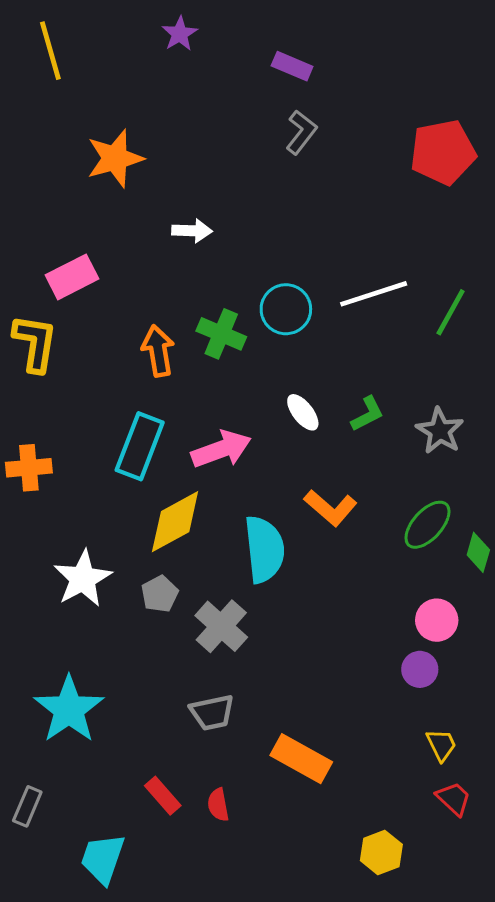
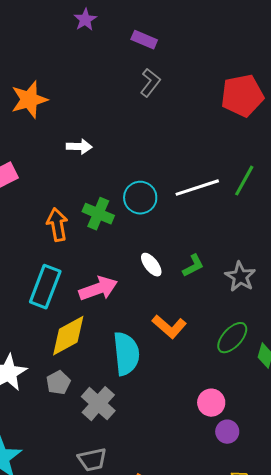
purple star: (180, 34) -> (85, 20), moved
green line: (451, 312) -> (244, 181), moved
pink circle: (437, 620) -> (211, 403), moved

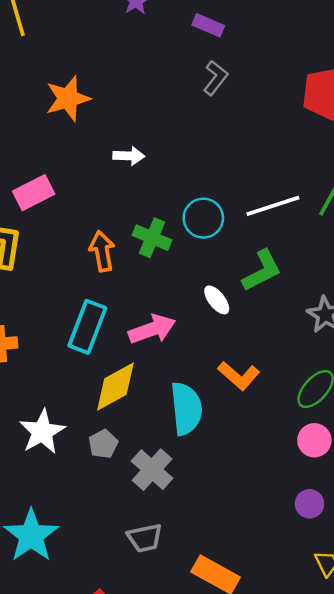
green L-shape: (193, 266) -> (262, 271), moved, size x1.5
pink circle: (211, 403) -> (314, 440), moved

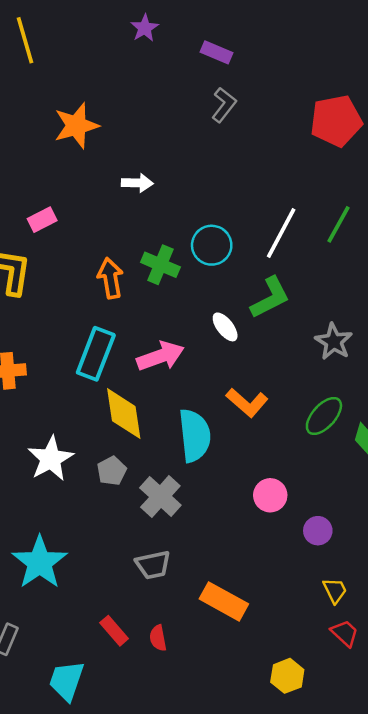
pink rectangle: (34, 193) -> (42, 220), size x0.7
white line: (273, 206) -> (281, 233), turned -44
yellow diamond: (115, 387) -> (124, 414), turned -70
pink circle: (314, 440) -> (270, 495), moved

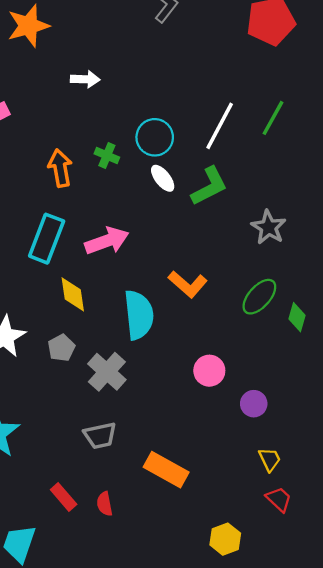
green cross: (160, 265) -> (107, 156), size x0.7
white ellipse: (225, 327) -> (163, 178), moved
yellow diamond: (124, 414) -> (73, 294), size x0.7

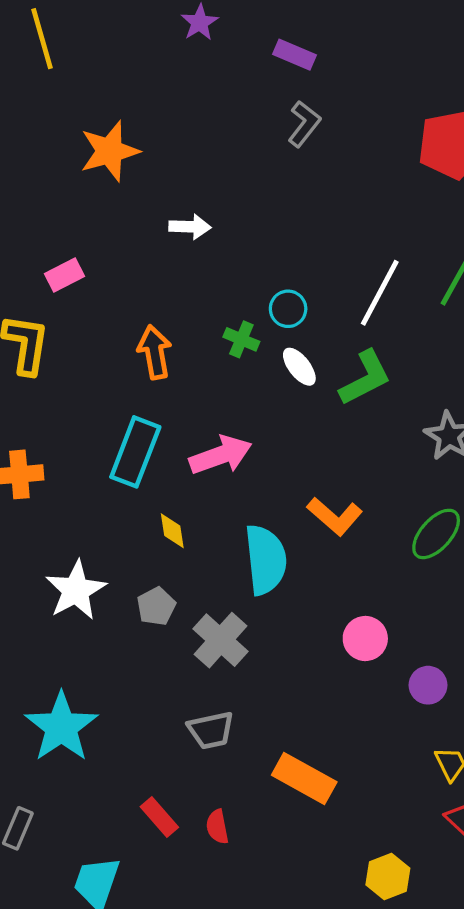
cyan circle: (155, 137) -> (288, 309), size x0.7
green cross: (107, 156) -> (241, 339), moved
yellow diamond: (73, 294) -> (172, 531), size x0.7

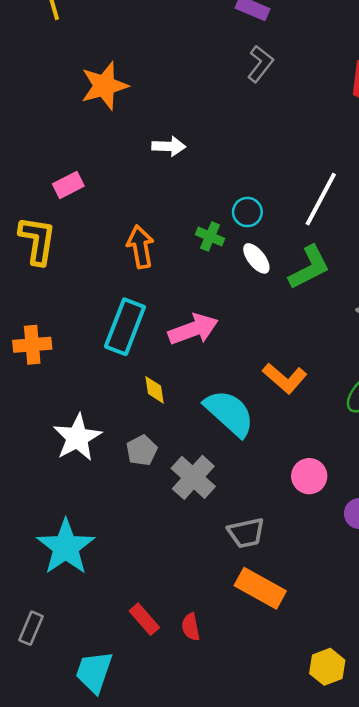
cyan semicircle: (266, 560) -> (229, 413), turned -42
gray trapezoid: (211, 730) -> (246, 533), moved

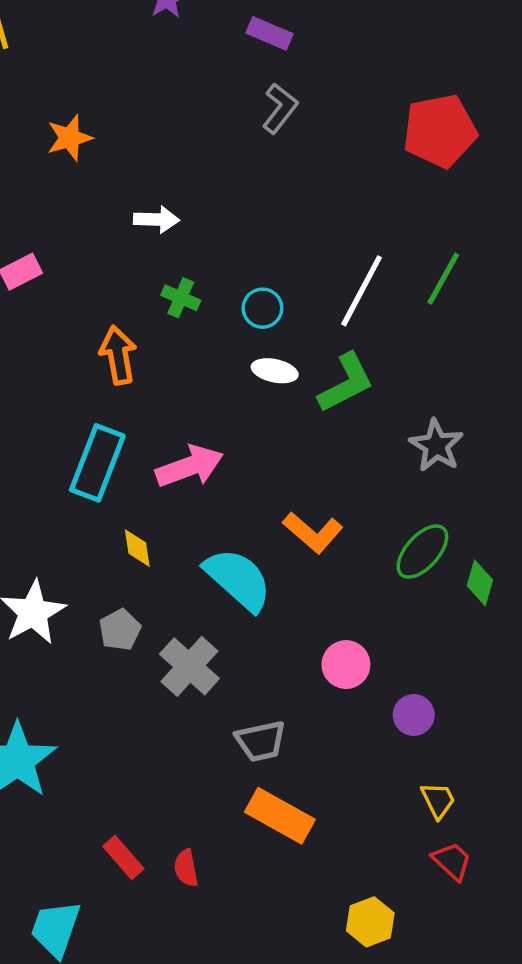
orange star: (104, 86) -> (70, 138), size x0.7
green cross: (210, 237) -> (181, 298), moved
white ellipse: (256, 258) -> (275, 371), turned -40

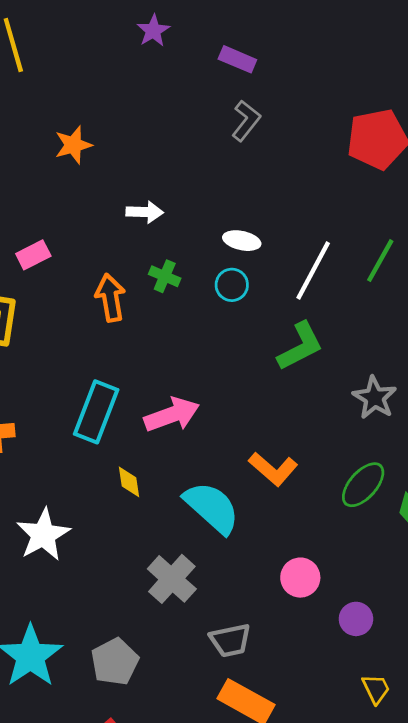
orange arrow: (118, 355) -> (110, 298), moved
white ellipse: (275, 371) -> (242, 241), moved
gray pentagon: (120, 630) -> (115, 662), moved, size x1.4

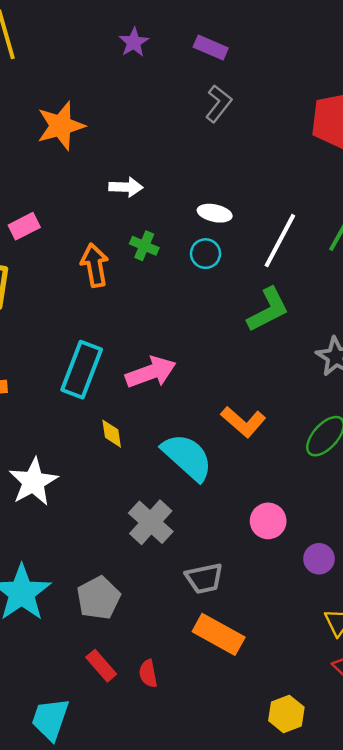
purple star: (153, 31) -> (134, 42), moved
orange star: (73, 145) -> (61, 126), size x1.4

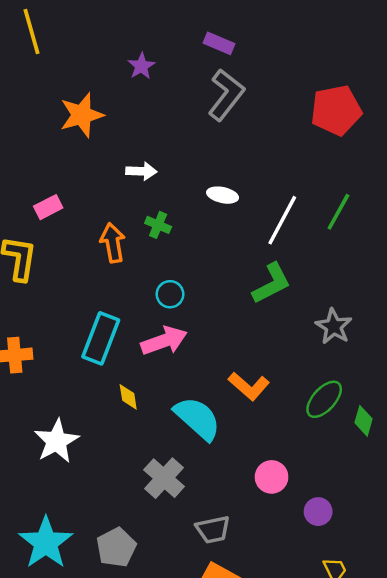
purple star: (134, 42) -> (141, 66), moved
gray L-shape: (219, 104) -> (226, 95), size x1.5
cyan circle: (206, 254) -> (170, 294), moved

